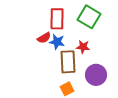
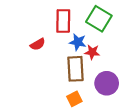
red semicircle: (44, 38) -> (38, 44), moved
blue star: (57, 42) -> (78, 42), moved

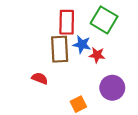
red semicircle: (38, 44) -> (40, 78), moved, turned -128
brown rectangle: (76, 69) -> (60, 49), moved

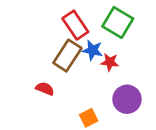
red rectangle: (67, 22) -> (75, 25), turned -35
brown rectangle: (60, 49) -> (67, 56), turned 36

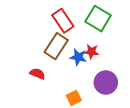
blue star: (93, 50) -> (78, 57), moved

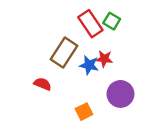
green square: (98, 19) -> (112, 21), size x0.6
red rectangle: (63, 21) -> (90, 24), moved

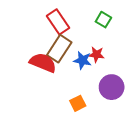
red rectangle: (90, 24) -> (58, 22), moved
red semicircle: (43, 84) -> (43, 63), moved, size x1.6

